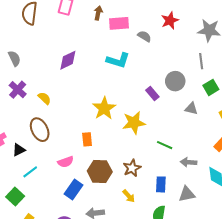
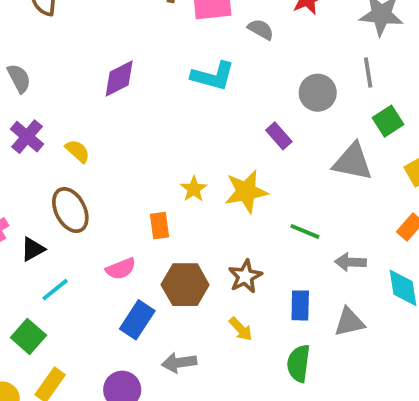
gray circle: (175, 81) -> (318, 93), moved
yellow star: (104, 108) -> (194, 189), moved, size x0.6
gray triangle: (191, 109) -> (353, 162), size x1.6

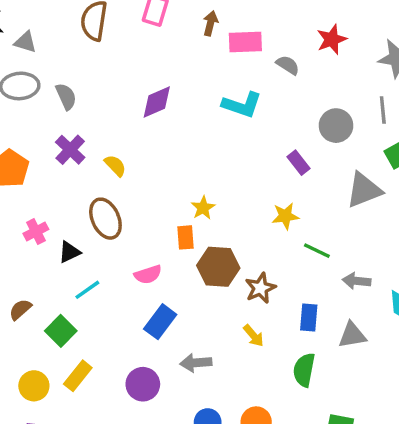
gray triangle: (353, 162) -> (364, 190), turned -36
yellow star: (194, 189) -> (203, 208), moved
yellow star: (246, 192) -> (285, 216), moved, size x0.7
brown hexagon: (185, 285) -> (218, 267), moved

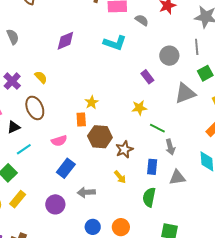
purple cross: (70, 150) -> (12, 81), moved
gray arrow: (357, 281) -> (170, 147), moved, turned -112

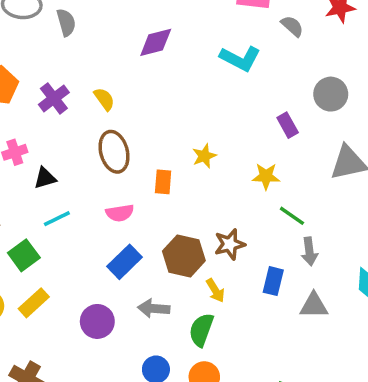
yellow star: (92, 102) -> (204, 156), moved
brown ellipse: (35, 108) -> (114, 152), moved
brown hexagon: (100, 137) -> (184, 256), moved
green semicircle: (149, 197) -> (201, 330), moved

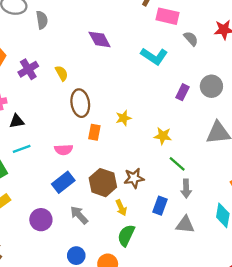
purple diamond: (156, 42) -> (100, 39), turned 70
purple rectangle: (288, 125) -> (182, 92), moved, turned 49
brown ellipse: (114, 152) -> (80, 103), moved
gray arrow: (154, 308) -> (79, 215), turned 36
green semicircle: (201, 330) -> (126, 235), moved

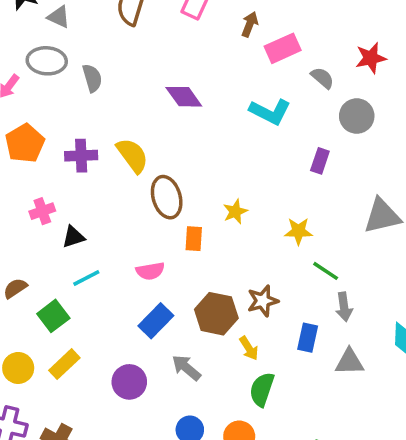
pink rectangle: (167, 16) -> (283, 48), turned -30
purple cross: (28, 69) -> (81, 156), turned 36
yellow semicircle: (62, 73) -> (132, 155), size x1.5
gray circle: (211, 86) -> (357, 116), moved

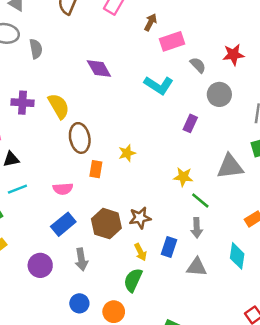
yellow star: (298, 231) -> (183, 177), moved
green line: (326, 271) -> (200, 201), moved
yellow arrow: (249, 348) -> (140, 252), moved
gray arrow: (186, 368) -> (81, 259), turned -145

